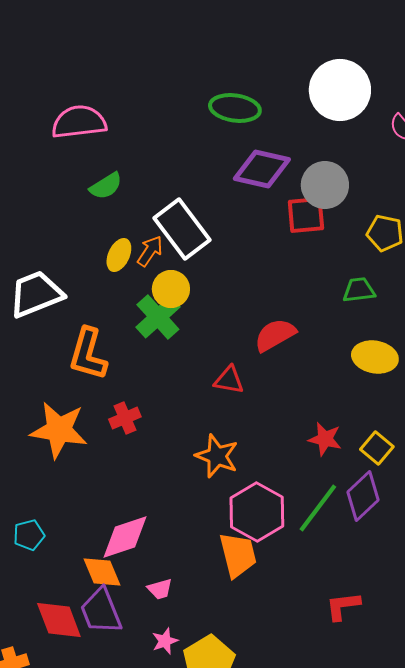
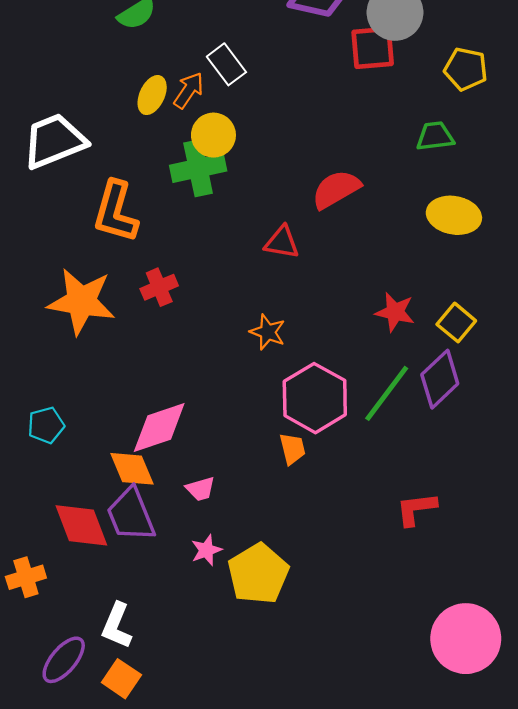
white rectangle: (182, 229) -> (226, 64), size x0.6
green cross: (158, 317) -> (198, 168), turned 30
orange star: (217, 456) -> (268, 332), size x0.7
orange trapezoid: (238, 555) -> (292, 449), size x0.6

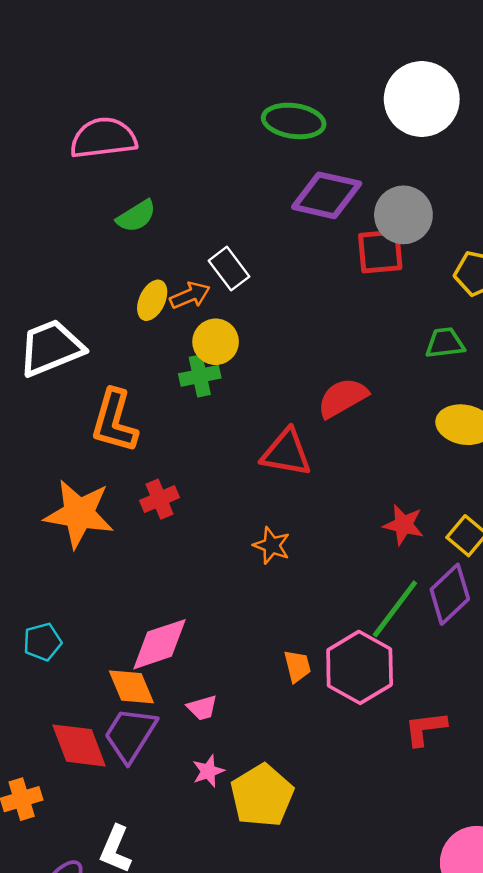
orange arrow: (189, 90) -> (190, 295), turned 33
green cross: (198, 168) -> (200, 376), size x0.7
red triangle: (282, 242) -> (286, 453), size x1.4
pink hexagon: (315, 398) -> (360, 667), moved
purple trapezoid: (131, 515) -> (130, 735), turned 54

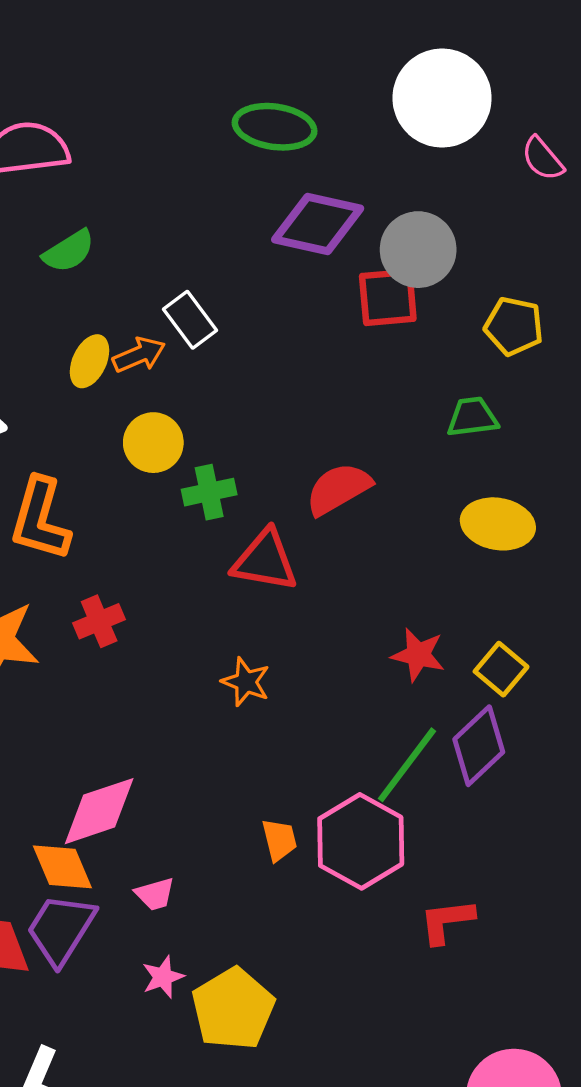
yellow circle: (216, 342) -> (153, 443), moved
green cross: (200, 376) -> (209, 492), moved

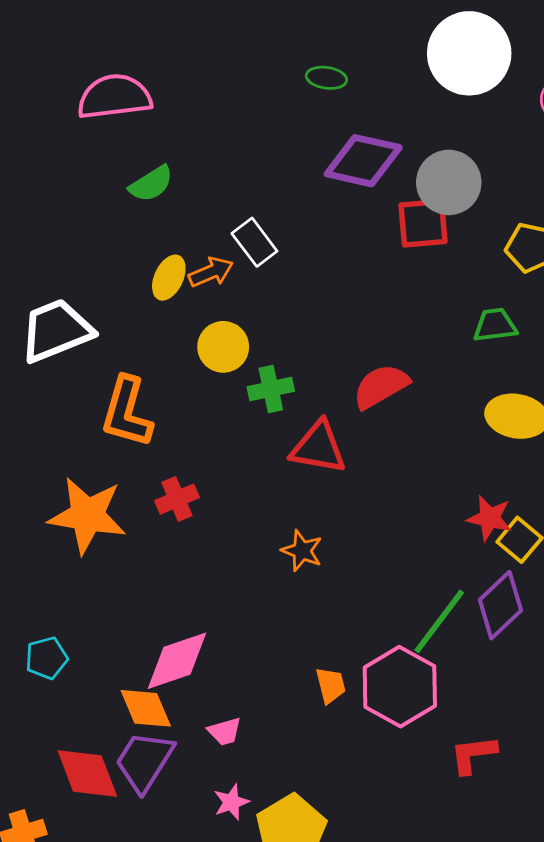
green ellipse: (275, 127) -> (326, 78), size x0.6
red star: (418, 655) -> (490, 518), moved

